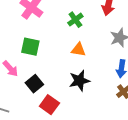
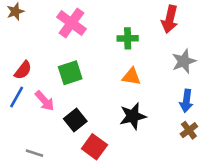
green cross: (75, 20) -> (128, 38), turned 35
green square: (30, 47) -> (70, 73), turned -30

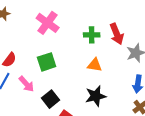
red arrow: (170, 19) -> (117, 34), moved, turned -35

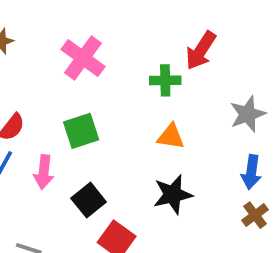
red arrow: (117, 34) -> (201, 50), moved, turned 55
pink arrow: (26, 84) -> (44, 172), turned 48

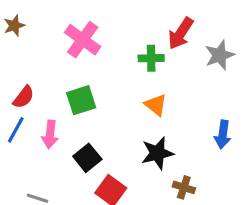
gray star: (248, 114) -> (220, 55), moved
orange triangle: (171, 137) -> (156, 105), turned 30
brown cross: (255, 215) -> (184, 187), moved, turned -35

